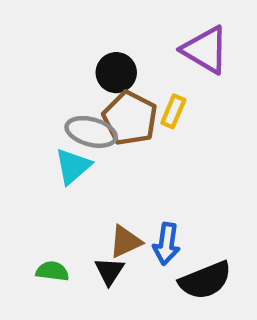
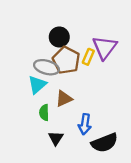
purple triangle: (205, 50) -> (105, 47), moved, turned 36
brown triangle: (125, 242) -> (64, 99), moved
green semicircle: (52, 271) -> (44, 113), moved, turned -98

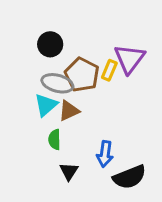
black circle: (59, 37) -> (50, 44), moved
brown triangle: (64, 99) -> (69, 111), moved

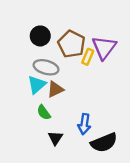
brown pentagon: (82, 75) -> (72, 44), moved
green semicircle: (55, 140) -> (44, 112), turned -35

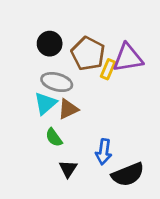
purple triangle: (104, 48) -> (128, 58), turned 44

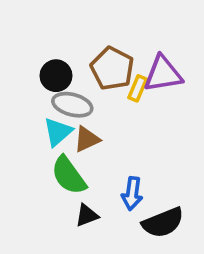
black circle: (50, 44) -> (56, 76), moved
green semicircle: (54, 137) -> (69, 175), size x1.6
black triangle: (68, 169) -> (87, 215), turned 36

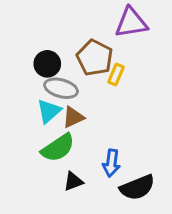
purple triangle: (163, 74) -> (131, 23), moved
green semicircle: (69, 175) -> (58, 148), turned -88

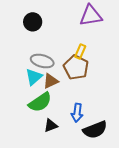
brown pentagon: (95, 58) -> (76, 67), moved
black circle: (47, 64) -> (33, 22), moved

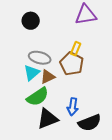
black triangle: (51, 125) -> (48, 119), size x1.6

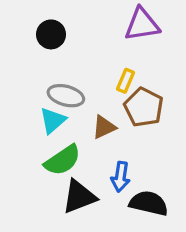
brown pentagon: (72, 64) -> (144, 107), moved
brown triangle: (48, 77) -> (104, 127), moved
black semicircle: (90, 123) -> (149, 203), turned -145

